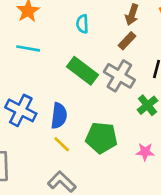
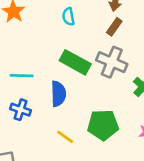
cyan line: (28, 48) -> (22, 76), moved
blue cross: (21, 110) -> (21, 110), size x0.7
blue semicircle: (59, 116) -> (58, 94), moved

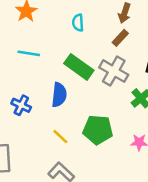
cyan line: (22, 76) -> (29, 53), moved

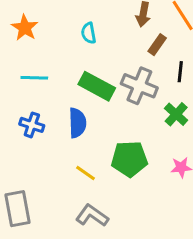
brown rectangle: (120, 38) -> (157, 45), moved
blue cross: (21, 105) -> (32, 125), moved

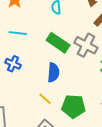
blue semicircle: (77, 123) -> (53, 72), moved
green pentagon: (129, 159) -> (73, 106), moved

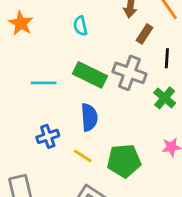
cyan line: (18, 33) -> (44, 83), moved
blue cross: (13, 64) -> (48, 136), moved, turned -35

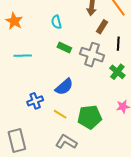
green rectangle: (90, 75) -> (64, 48), moved, size x0.6
cyan line: (44, 83) -> (23, 56), moved
blue semicircle: (89, 117) -> (64, 87), turned 54

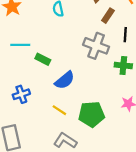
green rectangle: (64, 48) -> (43, 59), moved
green cross: (117, 72) -> (123, 65), turned -35
blue cross: (35, 101) -> (21, 94), moved

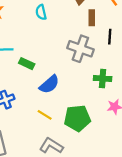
brown rectangle: (108, 16) -> (92, 18), turned -32
green cross: (123, 65) -> (103, 79), moved

